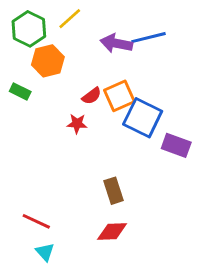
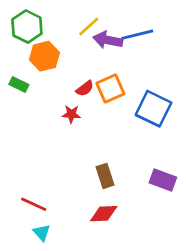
yellow line: (70, 19) -> (89, 27), moved
blue square: (143, 118) -> (153, 109), moved
purple rectangle: (176, 145) -> (163, 180), moved

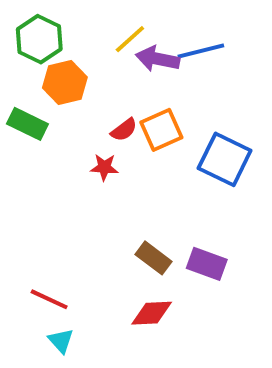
green rectangle: (19, 84) -> (27, 124), size x1.4
brown rectangle: (105, 176) -> (154, 258), turned -35
purple rectangle: (163, 180) -> (207, 264), moved

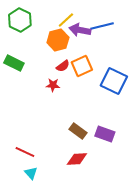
orange hexagon: (65, 82) -> (58, 40), moved

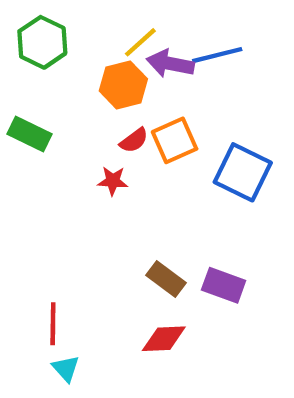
red line: (25, 152) -> (53, 324), turned 66

